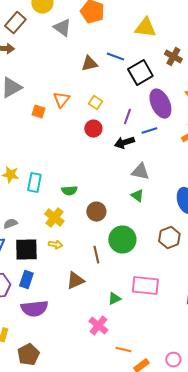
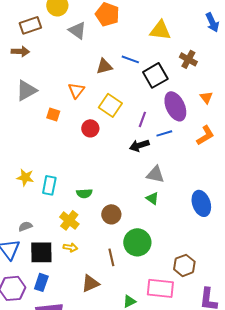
brown rectangle: (15, 23) -> (30, 25), turned 30
orange triangle: (61, 100) -> (76, 90), moved
yellow square: (95, 103) -> (110, 105), size x1.6
red circle: (93, 129) -> (90, 128), moved
brown hexagon: (169, 238) -> (184, 265), moved

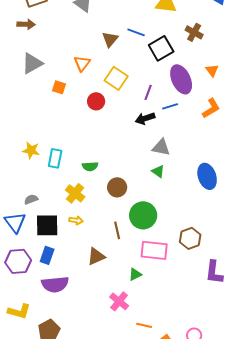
brown triangle: (104, 66) -> (110, 39), turned -36
pink rectangle: (160, 288) -> (154, 250), moved

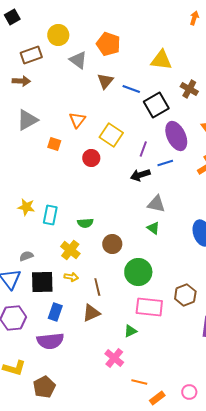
brown triangle: (110, 39) -> (105, 81), moved
brown line: (117, 230) -> (97, 287), moved
blue rectangle: (47, 255) -> (55, 312), moved

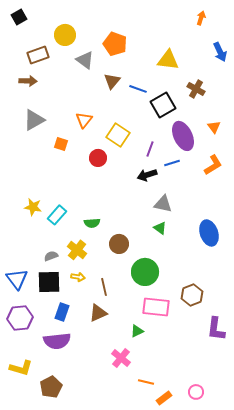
cyan rectangle: (50, 215) -> (57, 215), turned 30
gray semicircle: (26, 256) -> (51, 256), moved

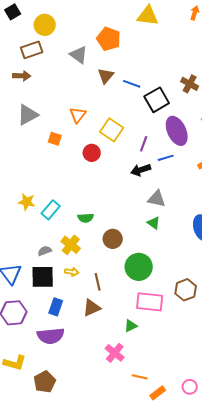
yellow circle: (65, 35) -> (45, 25), moved
yellow triangle: (168, 60) -> (148, 16), moved

